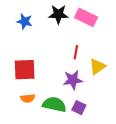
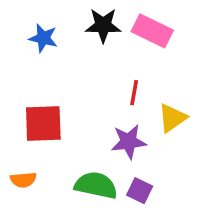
orange semicircle: (28, 98) -> (23, 180), moved

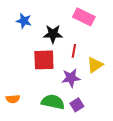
black star: (103, 25) -> (53, 34), moved
red square: (43, 123) -> (44, 60), moved
purple square: (140, 191) -> (77, 105), turned 32

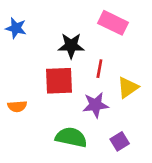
blue star: (24, 21) -> (16, 28), moved
orange semicircle: (13, 99) -> (17, 106), moved
purple square: (77, 105) -> (120, 141), moved

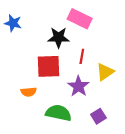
pink rectangle: (113, 23) -> (80, 19), moved
purple star: (95, 105) -> (78, 86), turned -30
orange semicircle: (17, 106) -> (29, 92), moved

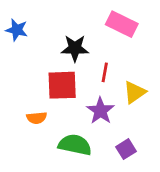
pink rectangle: (80, 19) -> (122, 24), moved

